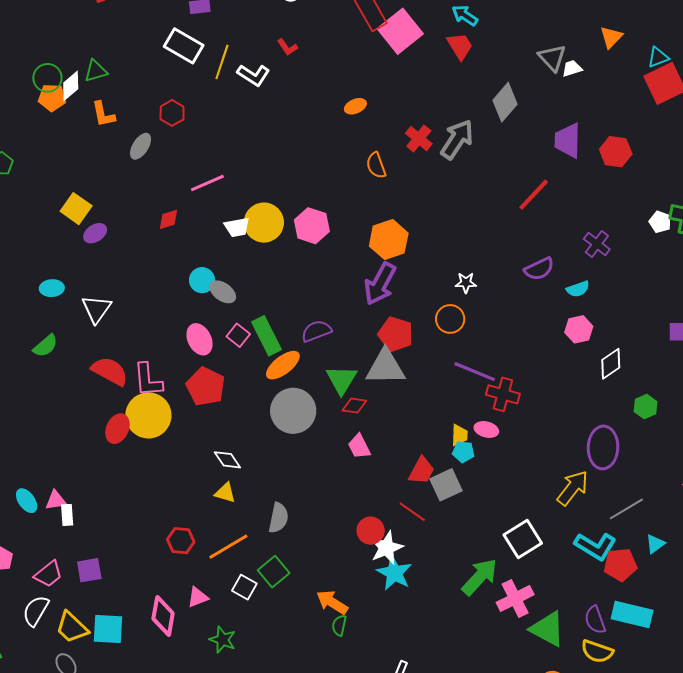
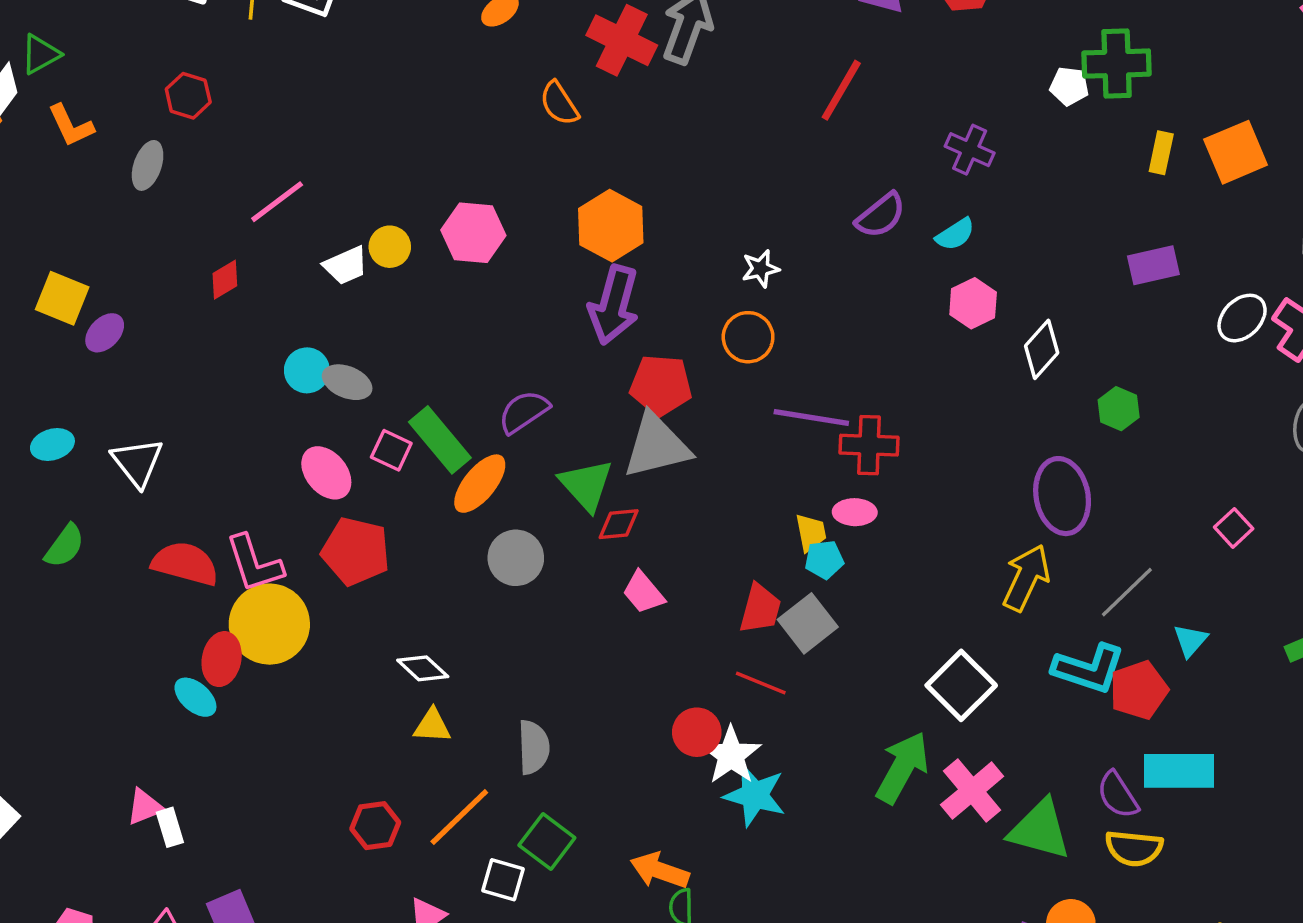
red cross: (419, 139) -> (622, 40), size x1.4
yellow circle: (264, 223) -> (390, 247), size x0.6
gray circle: (293, 411) -> (516, 558), size x0.7
cyan ellipse: (27, 501) -> (195, 697), moved

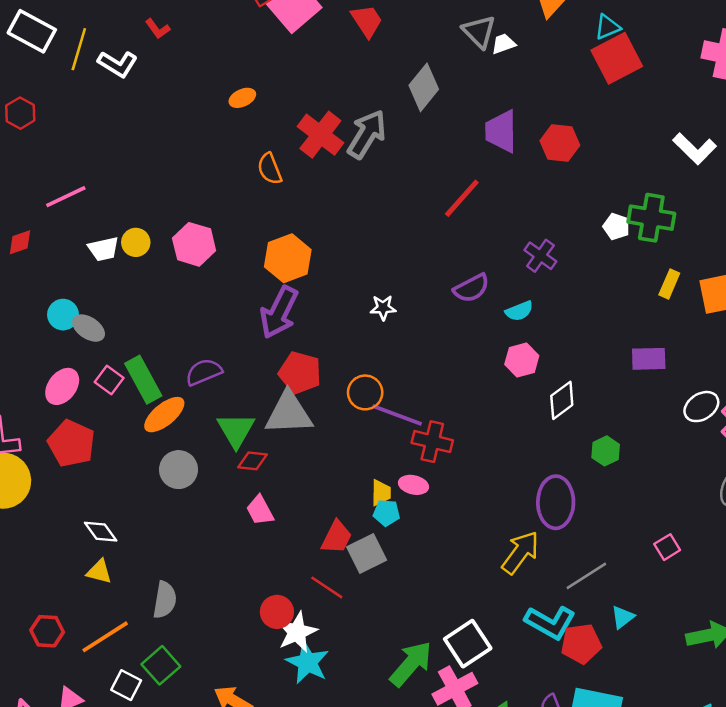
orange circle: (748, 337) -> (365, 392), moved
pink ellipse: (326, 473) -> (62, 386), turned 66
white square: (961, 685) -> (468, 644), moved

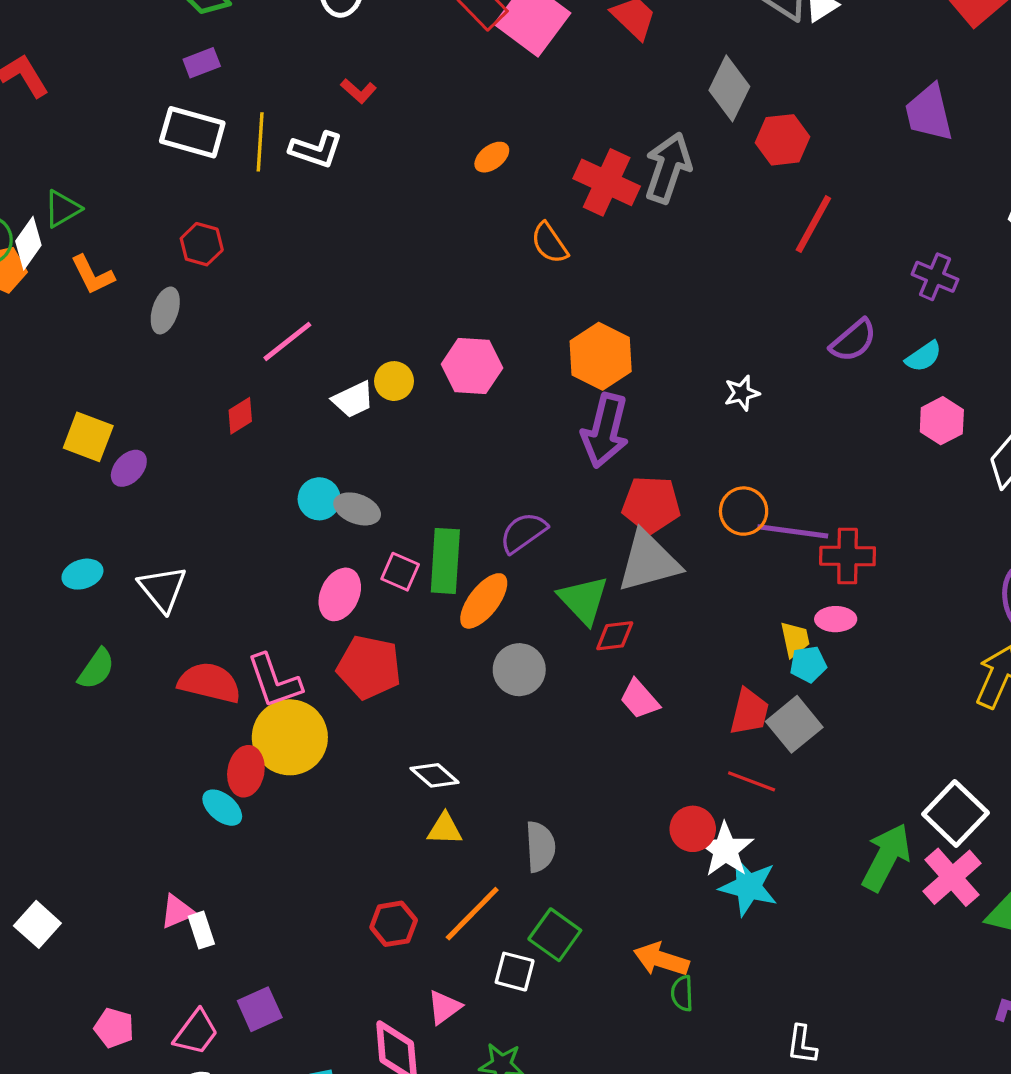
purple trapezoid: (501, 131) -> (929, 113), moved
red hexagon: (560, 143) -> (783, 140), moved
green rectangle: (143, 380) -> (445, 561), turned 45

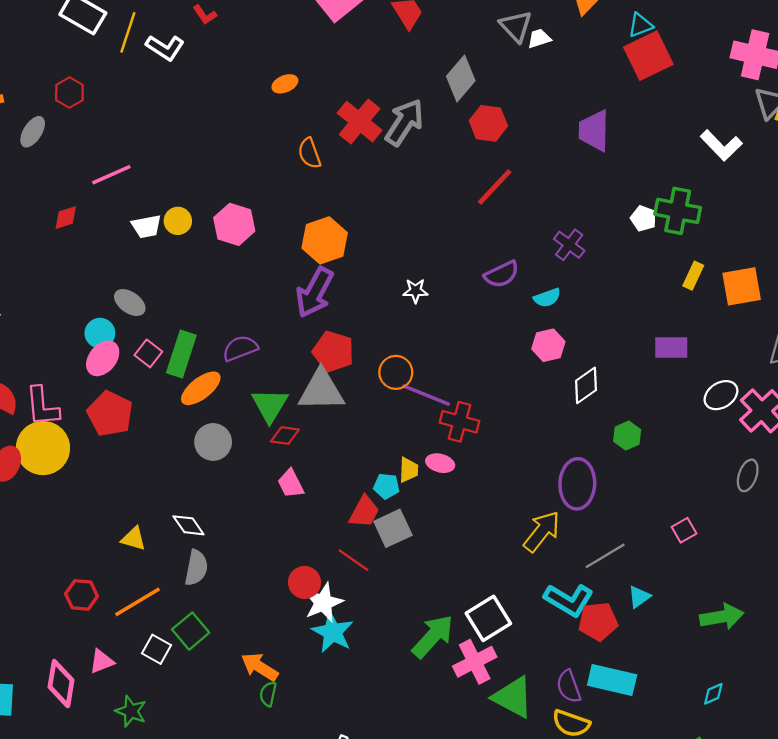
cyan circle: (319, 499) -> (100, 333), moved
cyan pentagon: (808, 664) -> (386, 486), moved
white diamond: (435, 775) -> (188, 525), moved

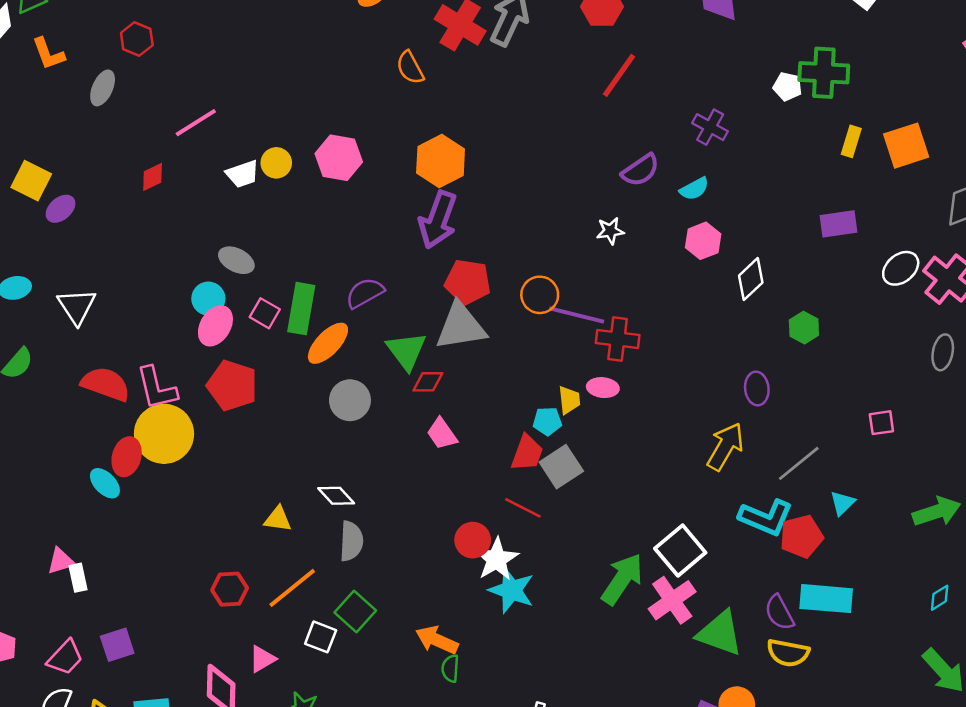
white star: (415, 291) -> (610, 231), moved
purple ellipse: (577, 484) -> (757, 389), size x0.6
pink square: (684, 530) -> (881, 423), turned 30

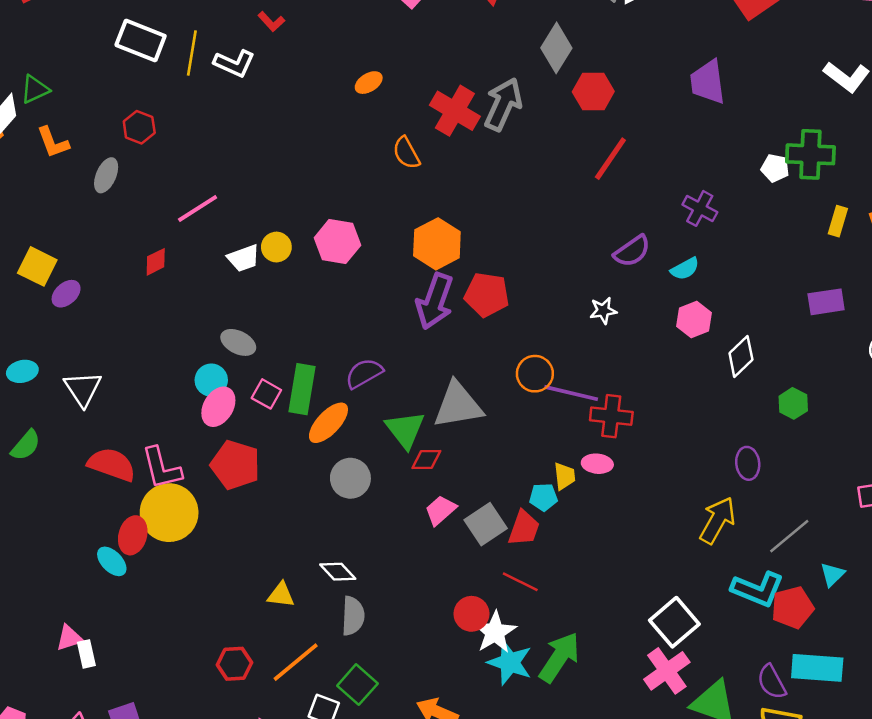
red pentagon: (468, 282) -> (487, 295), moved
pink trapezoid: (442, 434) -> (441, 510), turned 84
gray square: (561, 467) -> (486, 524), moved
green arrow: (622, 579) -> (559, 657), moved

